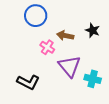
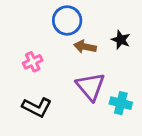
blue circle: (36, 16) -> (67, 20), moved
pink cross: (47, 47) -> (33, 62), moved, turned 32

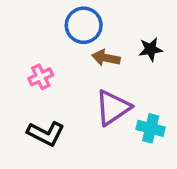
black star: (121, 40) -> (151, 49), turned -30
purple triangle: (90, 87) -> (113, 108), turned 36

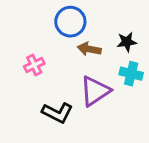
cyan cross: (151, 128) -> (131, 74), moved
black L-shape: (46, 133) -> (57, 113), moved

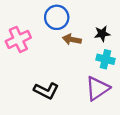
pink cross: (34, 65) -> (18, 39), moved, size x1.5
purple triangle: (95, 91) -> (97, 88), moved

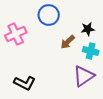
brown arrow: (72, 39) -> (68, 42), moved, turned -56
black L-shape: (46, 91) -> (25, 83), moved

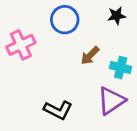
black star: (88, 29) -> (117, 16), moved
black L-shape: (25, 83) -> (58, 110), moved

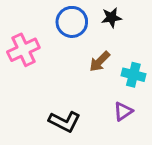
black star: (117, 16) -> (111, 18), moved
purple triangle: (111, 101) -> (123, 111), size x0.6

